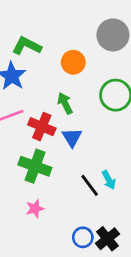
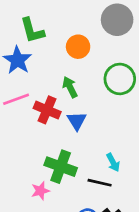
green L-shape: (27, 46) -> (32, 31), turned -132
green cross: (35, 166) -> (61, 167), moved
black line: (90, 185) -> (100, 183), moved, turned -40

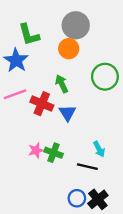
gray circle: (117, 20) -> (76, 25), moved
green cross: (61, 167) -> (54, 153), size x0.7
pink star: (40, 191) -> (36, 150), moved

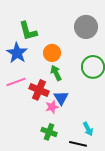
gray circle: (76, 25) -> (86, 27), moved
orange circle: (69, 49) -> (52, 53), moved
pink star: (36, 150) -> (52, 107), moved

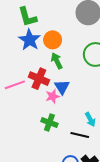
blue star: (17, 53) -> (30, 40), moved
pink line: (16, 82) -> (15, 85), moved

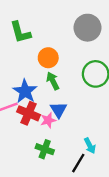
blue star: (30, 40) -> (25, 91), moved
red cross: (39, 79) -> (28, 113), moved
black line: (80, 135) -> (78, 163), turned -72

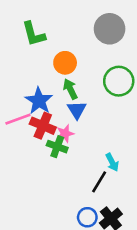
blue triangle: (59, 110) -> (77, 110), moved
green cross: (45, 149) -> (57, 147), moved

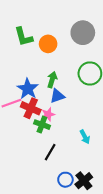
orange circle: (65, 63) -> (48, 44), moved
green arrow: (70, 89) -> (52, 80), turned 42
blue triangle: (77, 110) -> (57, 96), turned 42
black line: (99, 182) -> (50, 152), moved

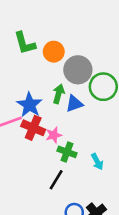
gray circle: (83, 33) -> (78, 70), moved
blue triangle: (57, 96) -> (74, 104), moved
green cross: (42, 125) -> (67, 152), moved

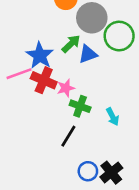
green arrow: (59, 94) -> (71, 44), turned 30

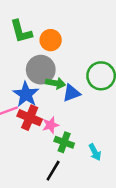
gray circle: (92, 18) -> (41, 70), moved
green arrow: (71, 44) -> (56, 83), turned 54

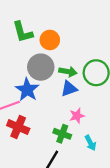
green arrow: (56, 83) -> (68, 72), moved
red cross: (30, 118) -> (18, 127), moved
pink star: (51, 125) -> (77, 116), moved

